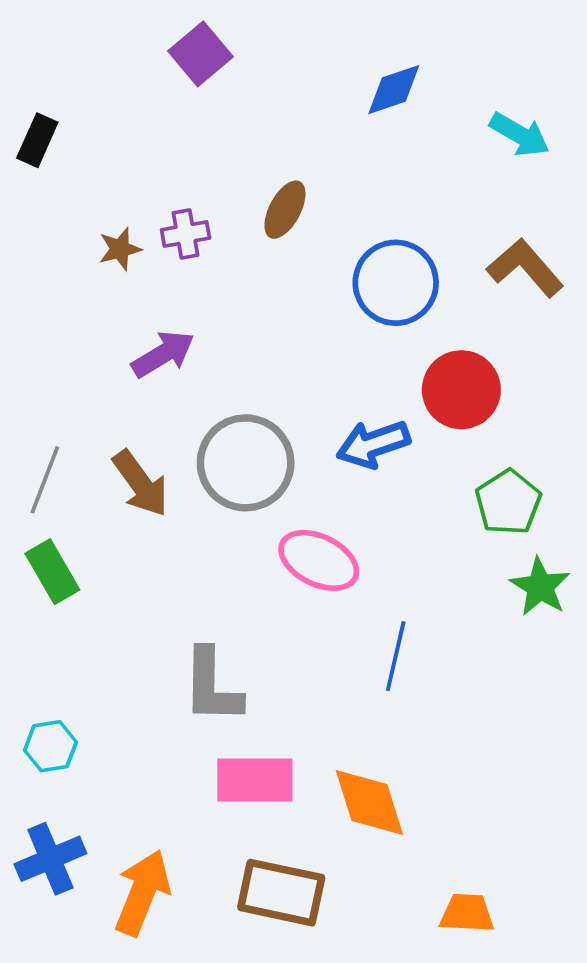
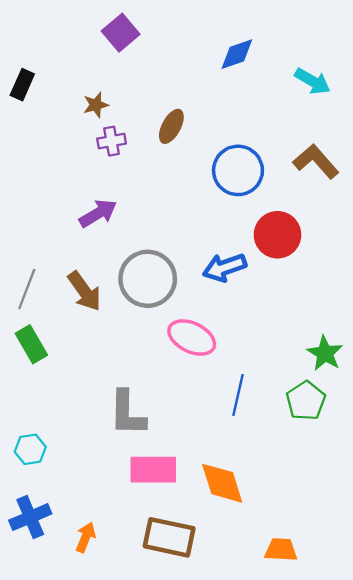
brown star: (120, 249) -> (96, 105), moved
green pentagon: (508, 502) -> (306, 401), moved
orange arrow: (142, 893) -> (86, 537), size x0.6

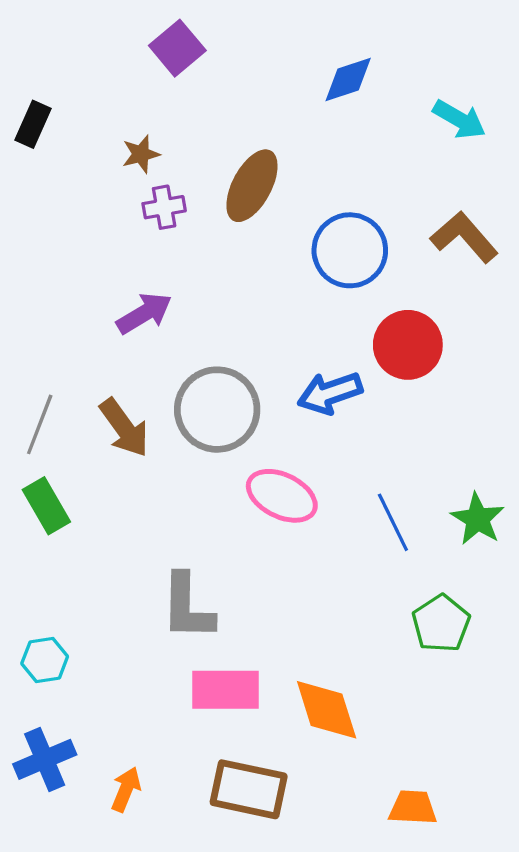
brown ellipse: (171, 126) -> (252, 186), size x1.4
blue line: (238, 395) -> (393, 522), moved, turned -39
green pentagon: (306, 401) -> (441, 623), moved

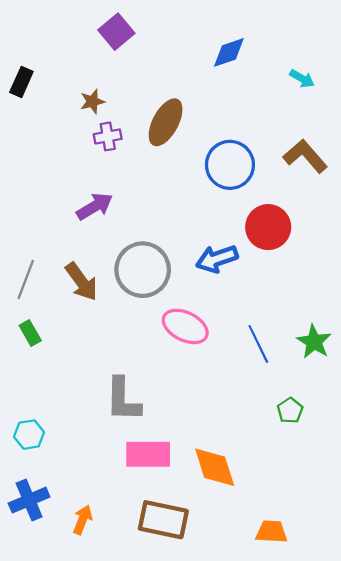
cyan arrow: (459, 119) -> (302, 79), size x0.7
green rectangle: (46, 506) -> (30, 333), size x0.7
green pentagon: (441, 623) -> (290, 411), size x0.7

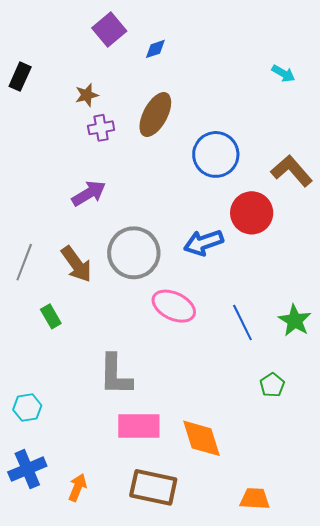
blue diamond: (229, 52) -> (155, 49), moved, size x0.7
brown L-shape: (305, 156) -> (292, 171), moved
green rectangle: (30, 333) -> (51, 316), moved

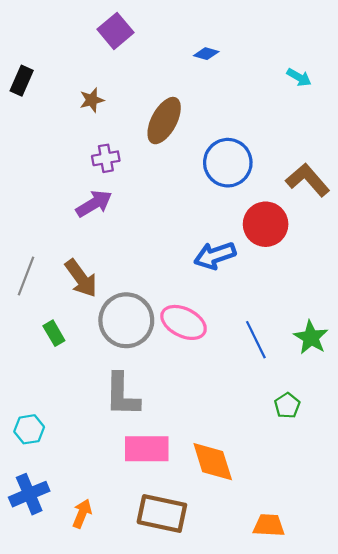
blue diamond: (155, 49) -> (206, 54), moved, turned 35
purple cross: (101, 128) -> (106, 158), moved
gray circle: (134, 253) -> (126, 320), moved

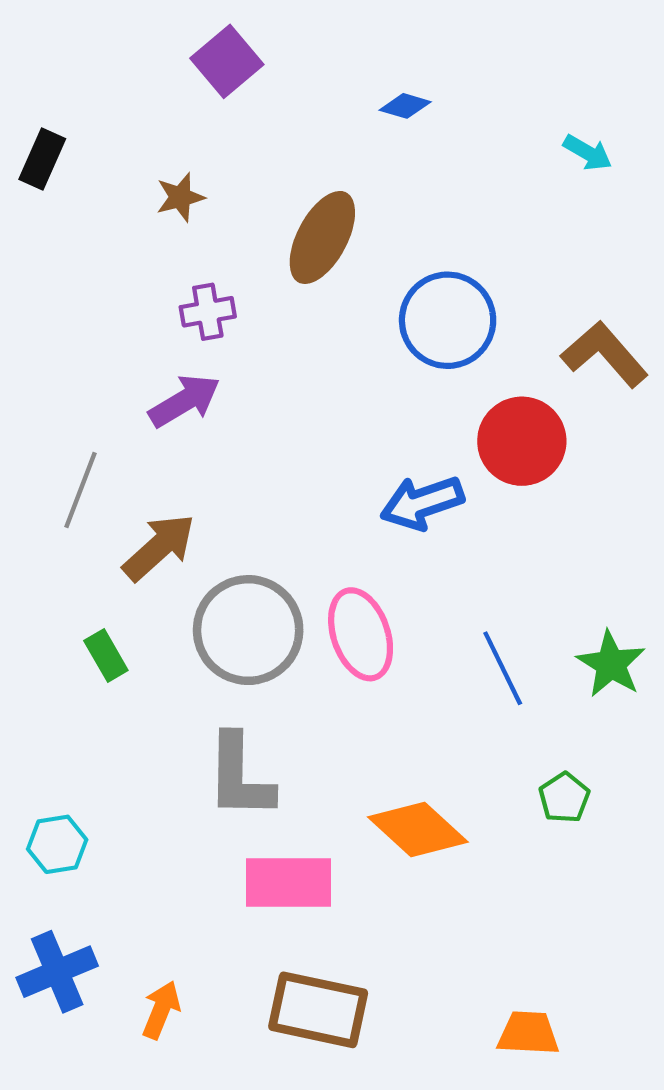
gray line: (26, 276) -> (80, 490), moved
brown arrow: (81, 278) -> (159, 547), turned -96
pink ellipse: (184, 322) -> (361, 634), turned 45
orange diamond: (213, 462) -> (418, 830), moved, turned -30

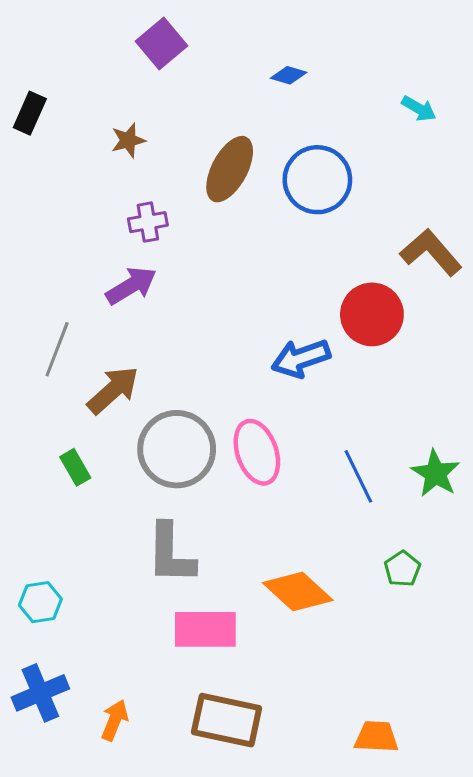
blue circle: (448, 320) -> (317, 180), moved

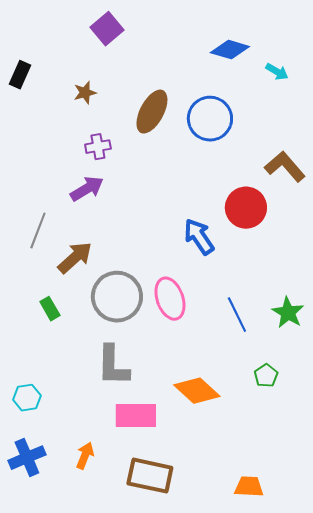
blue diamond: (289, 75) -> (230, 50), moved, size x1.6
blue arrow: (301, 358) -> (199, 237), turned 75
orange arrow: (115, 720) -> (85, 456), moved

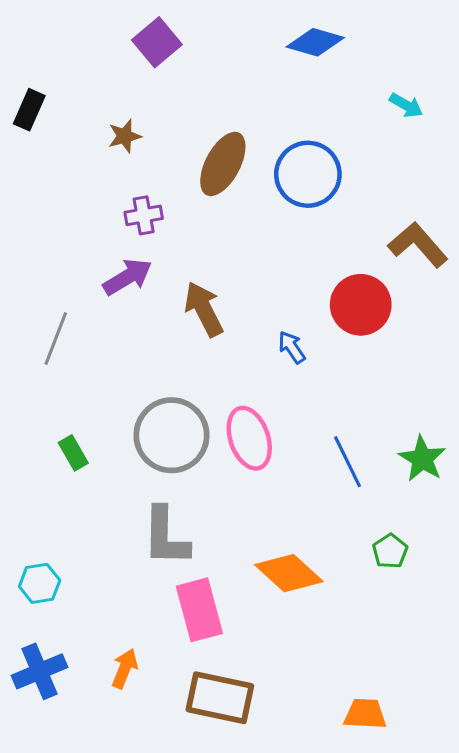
blue diamond: (230, 50) -> (315, 42), moved
blue arrow: (199, 237) -> (292, 347), size x0.6
brown arrow: (75, 258) -> (204, 309), moved, turned -75
pink rectangle: (136, 416) -> (199, 610), turned 75

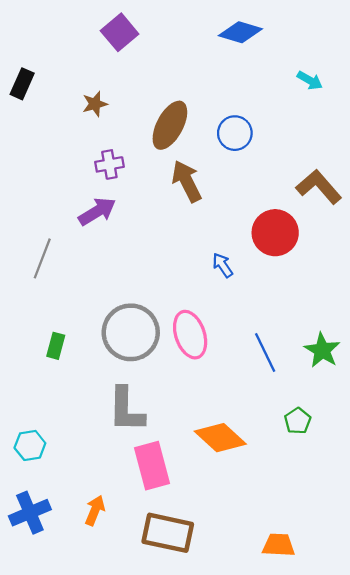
blue circle: (308, 174) -> (235, 133), size x0.7
brown arrow: (204, 309) -> (187, 181), moved
green rectangle: (73, 453) -> (56, 346), turned 45

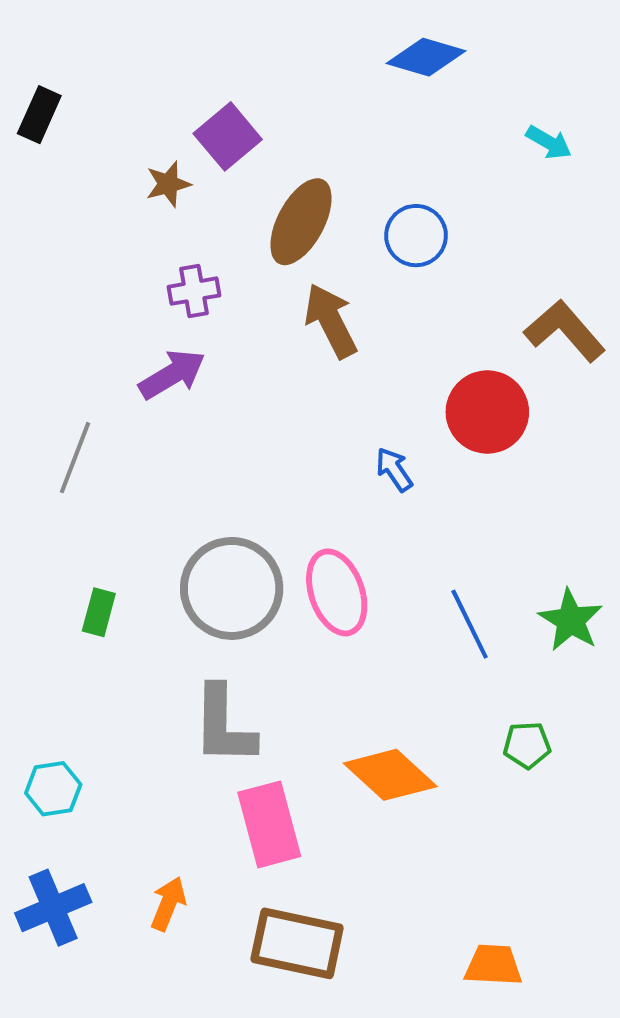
purple square: (120, 32) -> (228, 136), moved
black rectangle: (22, 84) -> (39, 115), moved
green pentagon: (298, 421) -> (527, 745), turned 30

